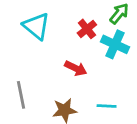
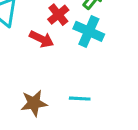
red arrow: (76, 68) -> (42, 39), moved

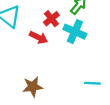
cyan line: (80, 99) -> (92, 83), moved

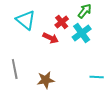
cyan cross: (75, 32) -> (82, 33), turned 30

